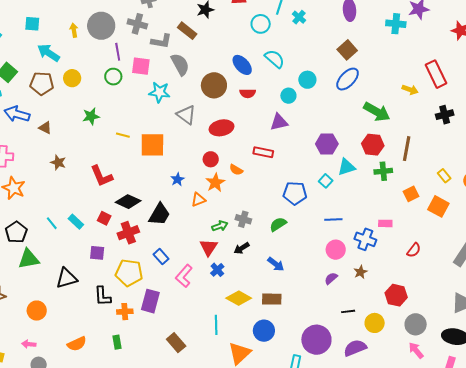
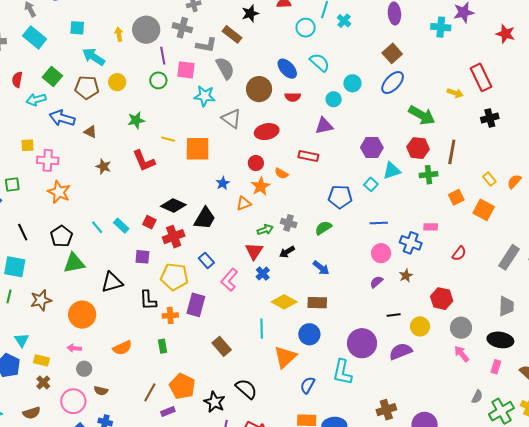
red L-shape: (102, 176) -> (144, 161), moved
orange circle: (37, 311) -> (82, 315), size x1.4

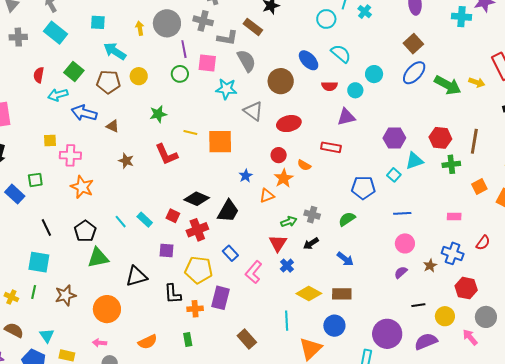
red semicircle: (293, 97) -> (329, 86), moved
green arrow: (422, 115) -> (448, 85), moved
blue cross: (411, 243) -> (453, 253), moved
pink arrow: (462, 354) -> (470, 337), moved

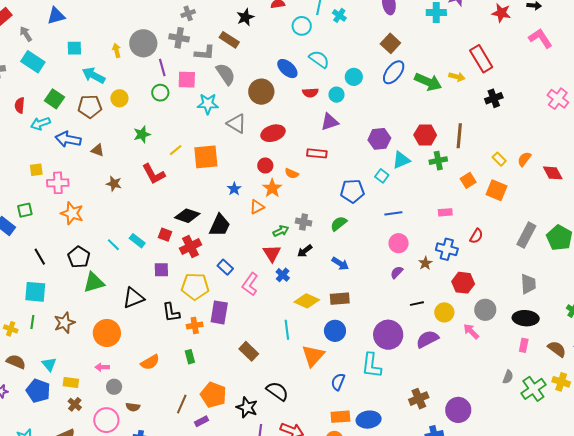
yellow line: (190, 132) -> (176, 150), turned -48

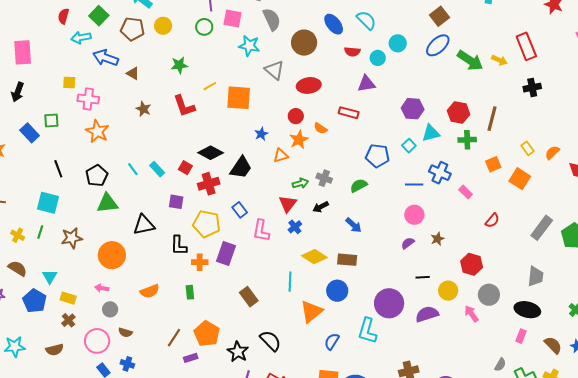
pink rectangle: (445, 212) -> (466, 192), turned 40
blue cross: (447, 249) -> (440, 173), moved
pink L-shape: (250, 284) -> (261, 231), turned -35

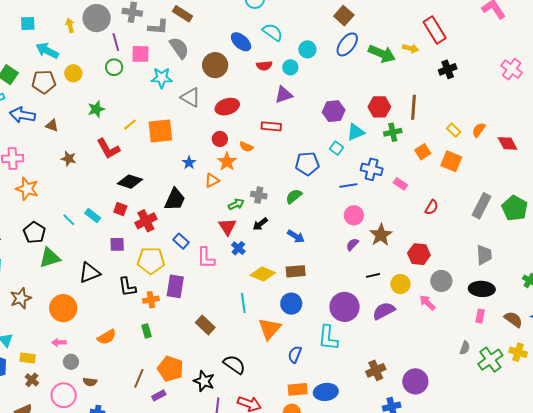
black diamond: (211, 153) -> (130, 182), moved
brown star: (438, 239) -> (381, 235), size x1.6

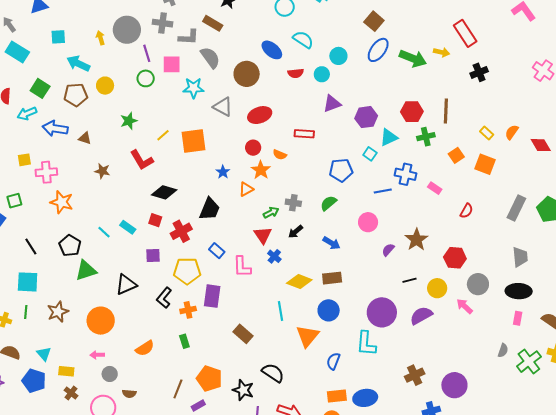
purple triangle: (284, 95) -> (332, 104), moved
pink circle: (354, 215) -> (368, 222), moved
black L-shape: (127, 287) -> (164, 298), turned 50

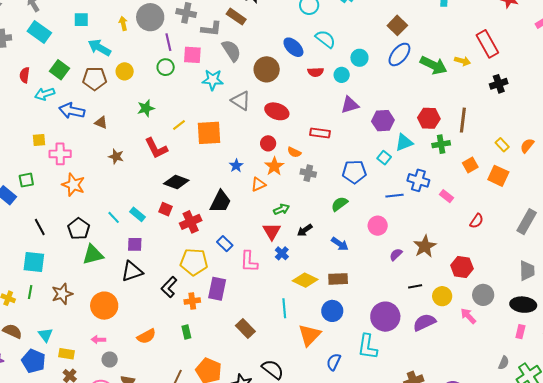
red ellipse: (260, 115) -> (277, 111), turned 35
gray cross: (293, 203) -> (308, 173), moved
purple square: (153, 255) -> (135, 244), moved

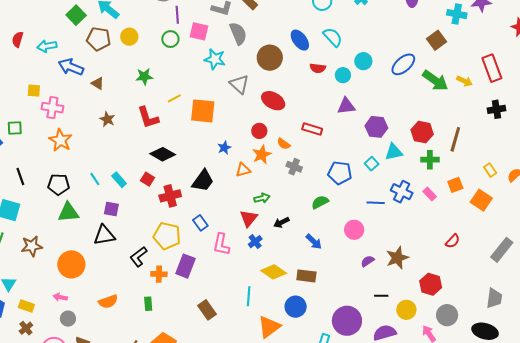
brown square: (397, 25) -> (436, 40), moved
green square: (60, 70) -> (76, 15), moved
red semicircle: (25, 75) -> (18, 39), moved
pink rectangle: (446, 196) -> (430, 194), moved
black pentagon: (79, 229) -> (59, 184), turned 30

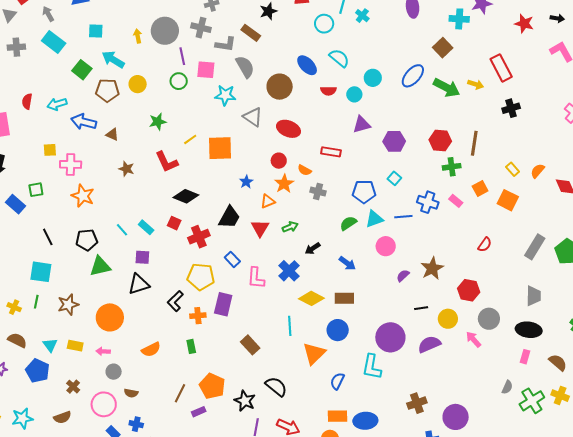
cyan triangle: (394, 152) -> (374, 219), moved
red triangle: (249, 218) -> (260, 228), moved
blue cross: (255, 242) -> (289, 271), size x1.5
yellow rectangle: (26, 306) -> (75, 346), moved

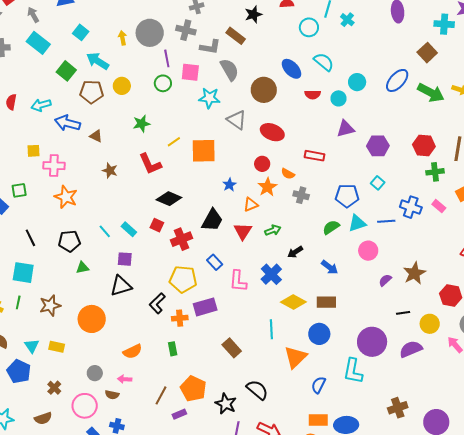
cyan square: (96, 31) -> (81, 32), turned 35
green triangle: (100, 266) -> (82, 268), size x0.6
purple rectangle: (223, 304) -> (205, 307), turned 60
pink arrow: (103, 351) -> (125, 379), moved

